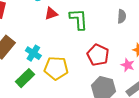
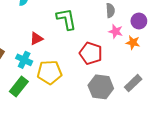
red triangle: (51, 14) -> (36, 39), moved
pink star: (128, 65) -> (116, 31), moved

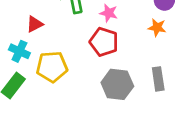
pink star: (116, 31) -> (109, 13), moved
gray rectangle: (133, 83) -> (158, 79), turned -54

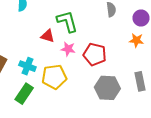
pink star: (109, 13) -> (68, 49), moved
red triangle: (35, 24) -> (48, 36), moved, turned 48

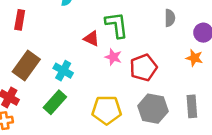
red pentagon: (95, 54) -> (143, 68), turned 30
yellow pentagon: (54, 77) -> (107, 110), moved

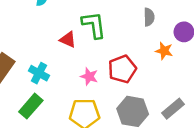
pink star: (113, 57) -> (89, 76), moved
orange star: (194, 58) -> (164, 51), moved
gray rectangle: (192, 106) -> (173, 109), turned 55

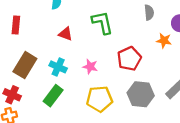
red triangle: (68, 39) -> (66, 34), moved
pink star: (89, 76) -> (90, 67), moved

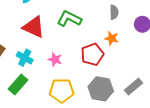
green L-shape: (102, 23) -> (69, 19), turned -55
red triangle: (66, 34) -> (34, 27), size x1.6
orange star: (164, 41) -> (112, 38), moved

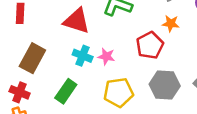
cyan cross: (25, 58) -> (83, 56), moved

